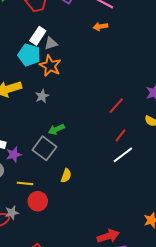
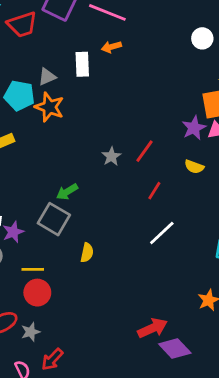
white rectangle: (38, 36) -> (82, 64), moved, turned -30
gray star: (42, 96) -> (111, 156), moved
white line: (123, 155) -> (162, 233), moved
red circle: (38, 201) -> (37, 293), moved
gray star: (12, 213) -> (31, 332), moved

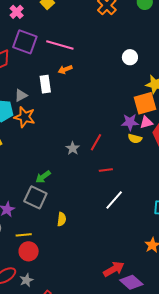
purple star: (194, 128) -> (130, 122), turned 30
yellow semicircle: (194, 167) -> (135, 139), moved
red line: (154, 191) -> (106, 170), turned 56

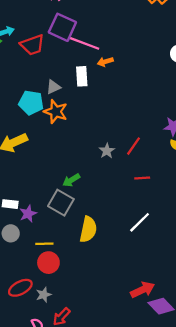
pink line: (60, 45) -> (84, 43), moved
white line: (114, 200) -> (140, 222), moved
yellow semicircle: (62, 219) -> (88, 229), size x1.6

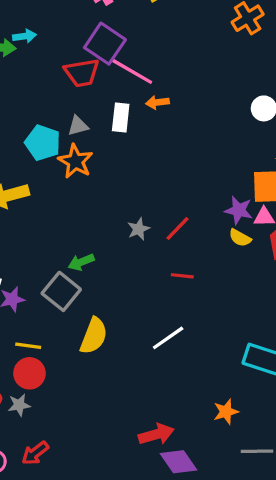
red trapezoid: (32, 45) -> (82, 73), moved
gray star: (44, 295) -> (19, 405), moved

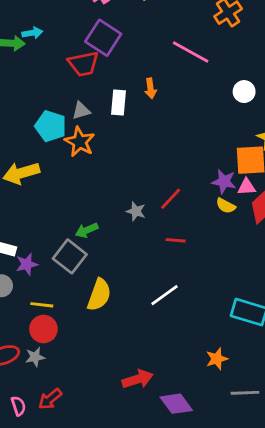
pink line: (132, 71) -> (191, 52), moved
orange arrow: (157, 102) -> (150, 88), turned -90
gray star: (139, 229) -> (136, 211), moved, turned -30
red arrow: (156, 434) -> (138, 379), moved

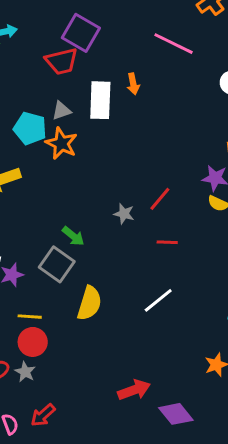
white rectangle: (119, 102) -> (100, 100), size x1.4
green arrow: (87, 230) -> (73, 236), turned -115
gray star: (35, 357) -> (25, 372), turned -30

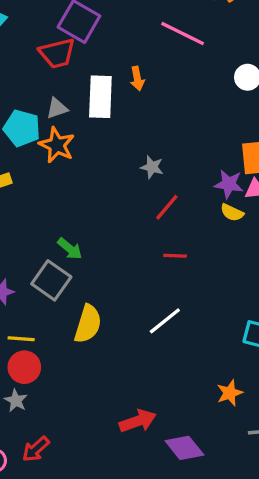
gray star: (124, 214) -> (152, 167), moved

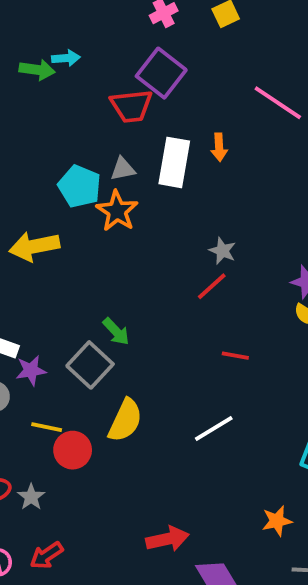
red line: (167, 207) -> (212, 286), moved
red circle: (24, 367) -> (73, 450), moved

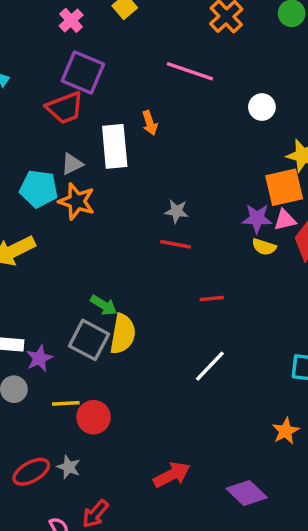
red line: (212, 286) -> (175, 244), turned 68
yellow semicircle: (125, 420) -> (123, 334), moved
red arrow: (167, 539) -> (172, 475), moved

